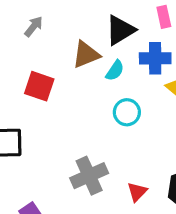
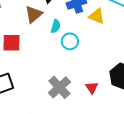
cyan semicircle: (115, 71) -> (56, 26), moved

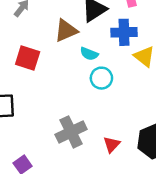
cyan semicircle: (56, 26) -> (89, 54), turned 80

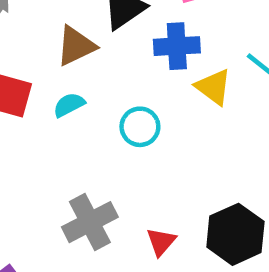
cyan semicircle: (89, 54) -> (69, 105), moved, turned 132

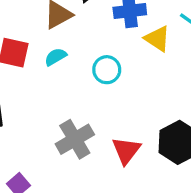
red triangle: (161, 242) -> (126, 150), size x1.4

